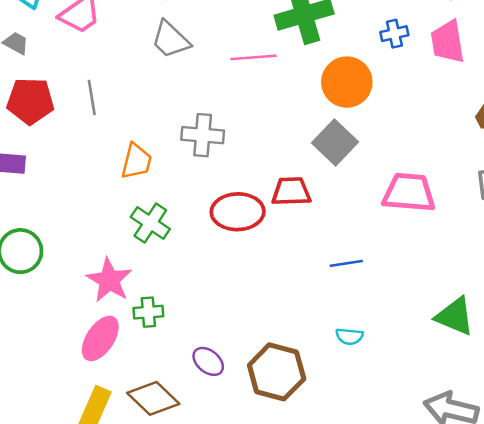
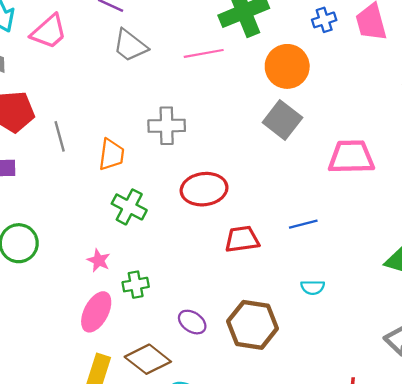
gray line: (92, 97) -> (60, 136), moved
red trapezoid: (291, 191) -> (242, 239), moved
pink star: (109, 280) -> (99, 260), size x0.6

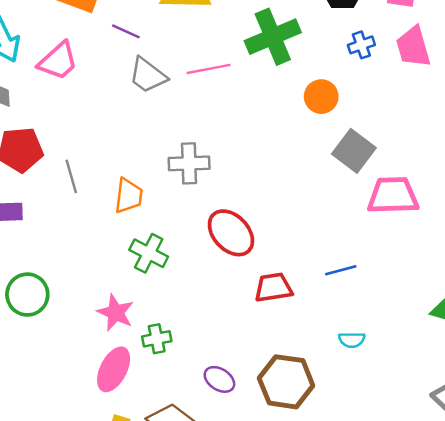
pink line: (204, 53) -> (209, 69), moved
orange circle: (287, 66) -> (321, 97), size x0.7
gray square: (282, 120) -> (354, 151), moved
red ellipse: (204, 189) -> (231, 233), turned 54
pink star: (99, 260) -> (116, 313), size x1.4

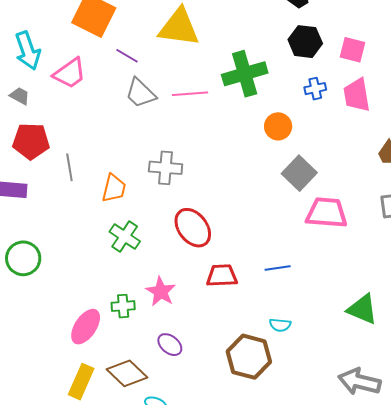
pink star: (116, 313) -> (161, 292), moved
brown hexagon: (286, 382) -> (249, 357), moved

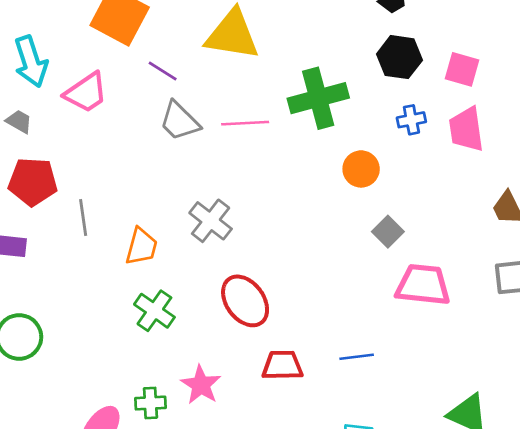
gray cross: (166, 168) -> (211, 221), turned 32
gray square: (299, 173) -> (388, 232), size x0.7

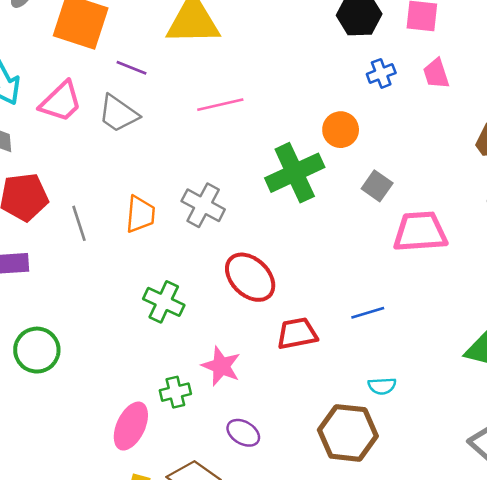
green cross: (318, 98) -> (295, 173), moved
gray trapezoid: (179, 121) -> (118, 114), moved
pink trapezoid: (466, 129) -> (436, 74), size x0.7
orange trapezoid: (141, 246) -> (140, 214), moved

